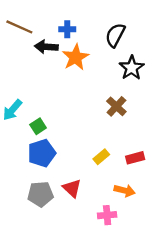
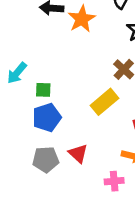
green square: (38, 126) -> (43, 90), turned 35
yellow rectangle: (101, 157) -> (105, 102), moved, size x1.6

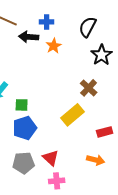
orange star: (82, 19) -> (54, 46), size x0.7
pink cross: (114, 181) -> (57, 181), moved

